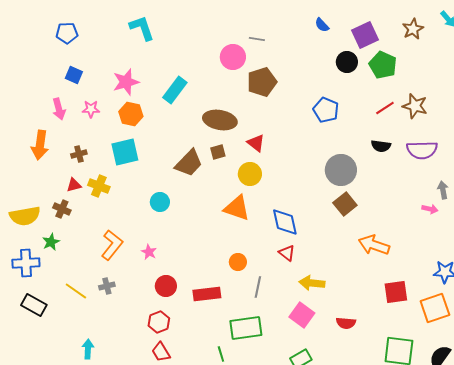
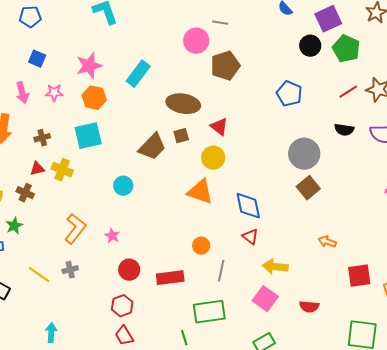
orange arrow: (374, 245) -> (327, 242), moved, size x0.6

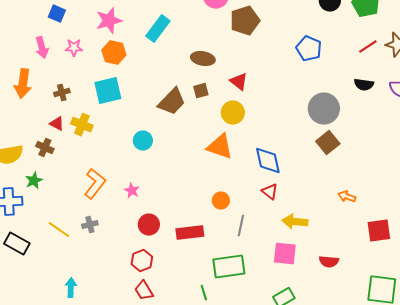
brown ellipse: (183, 104) -> (203, 59), size x0.7
red triangle: (37, 169) -> (57, 124), turned 42
pink square: (265, 299) -> (285, 254), turned -30

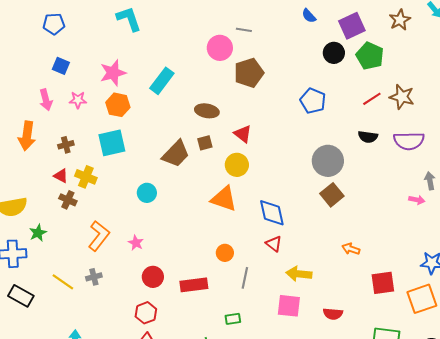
brown cross: (45, 148) -> (68, 200), moved
green rectangle: (229, 267) -> (233, 319), size x0.5

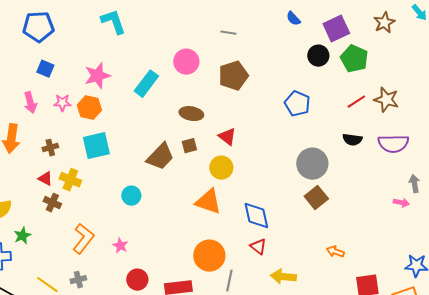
blue pentagon: (54, 24) -> (38, 27), size x1.4
pink circle: (220, 48) -> (186, 62), moved
orange hexagon: (118, 105) -> (89, 108), moved
orange circle: (225, 253) -> (209, 256), size x1.8

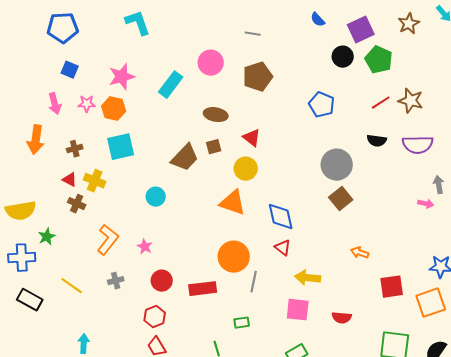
gray cross: (78, 280) -> (116, 281), moved

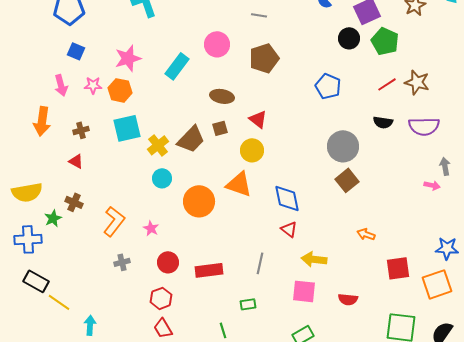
yellow cross: (95, 181) -> (158, 145), moved, turned 30
brown cross: (77, 204) -> (74, 202), moved
orange circle: (234, 257) -> (199, 201), moved
yellow line: (72, 286) -> (59, 302), moved

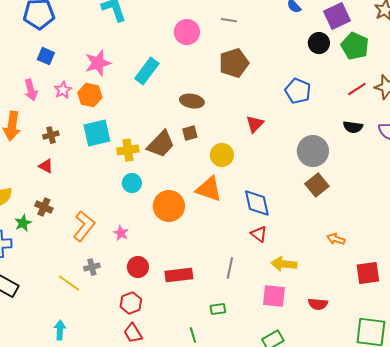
pink circle: (217, 44) -> (187, 32), moved
pink star: (93, 85) -> (63, 90), turned -30
red triangle: (258, 119) -> (255, 124), moved, turned 36
yellow cross: (158, 145) -> (128, 150), turned 30
yellow line: (59, 302) -> (69, 283), moved

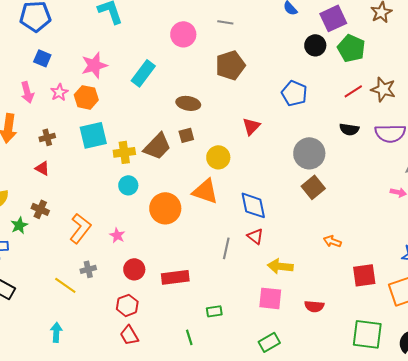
gray line: (230, 268) -> (226, 248), moved

